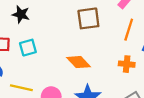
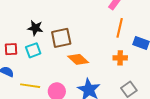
black star: (21, 14) -> (35, 28), moved
brown square: (88, 18) -> (61, 38), moved

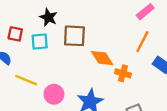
orange cross: (120, 58) -> (123, 73), moved
orange diamond: (78, 59) -> (102, 58), moved

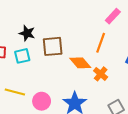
orange line: (142, 42) -> (101, 43), moved
orange cross: (123, 73) -> (101, 74), turned 32

